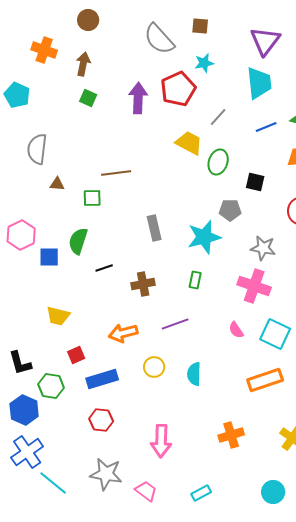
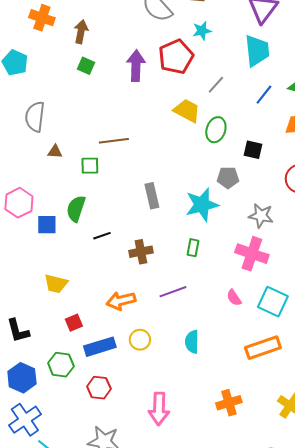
blue line: (266, 127) -> (264, 95), turned -30
yellow circle: (154, 367) -> (140, 340), moved
green hexagon: (51, 386) -> (61, 365), moved

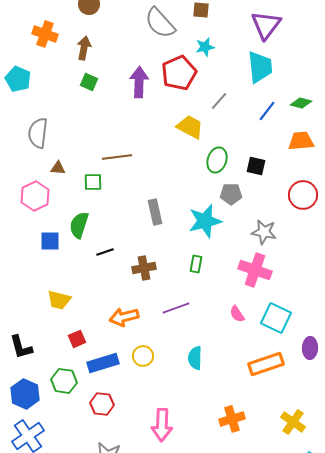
green ellipse: (216, 130) -> (217, 160), moved
pink hexagon: (19, 203) -> (35, 196), moved

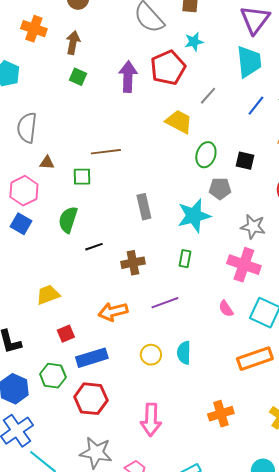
blue square: (50, 241) -> (21, 224), moved, turned 30
yellow trapezoid: (59, 300) -> (48, 295), turned 145
yellow circle: (143, 356) -> (151, 355), moved
red hexagon: (102, 404) -> (91, 399), size x1.4

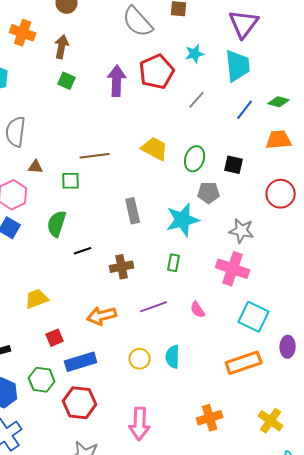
cyan star: (194, 42) -> (195, 54), moved
yellow trapezoid: (179, 122) -> (155, 149), moved
pink semicircle: (226, 309) -> (198, 310), moved

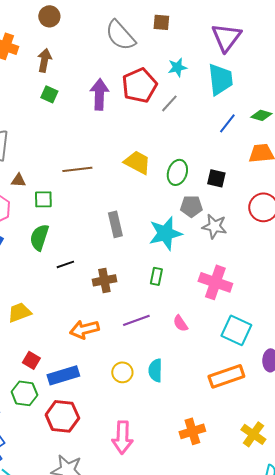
gray line: (197, 100) -> (169, 103), moved
green square: (71, 181) -> (43, 199), moved
gray star: (242, 231) -> (214, 226), moved
red square: (55, 338) -> (31, 360), moved, turned -36

